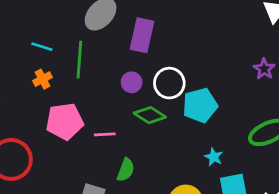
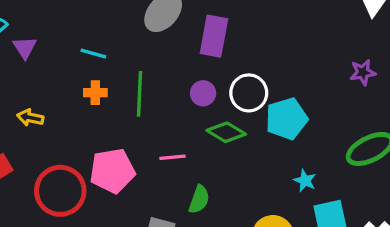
green line: (79, 60) -> (139, 94), moved
purple star: (264, 69) -> (363, 72), turned 30
orange cross: (43, 79) -> (95, 93), turned 30
pink pentagon: (65, 121) -> (112, 171), moved

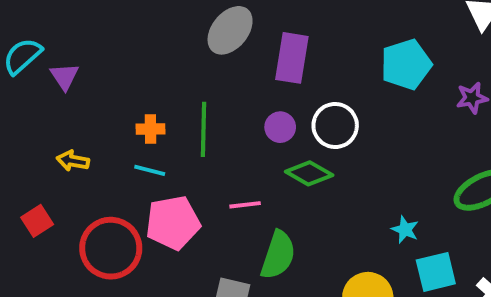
cyan line: (93, 53) -> (150, 170), moved
cyan pentagon: (286, 119) -> (406, 64), moved
green semicircle: (199, 199) -> (278, 255), size x1.4

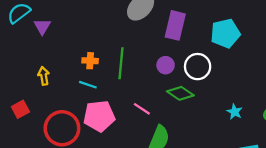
cyan pentagon: (406, 64) -> (225, 33), moved
yellow arrow: (73, 161) -> (44, 76), turned 66
pink line: (245, 205) -> (142, 109), turned 36
cyan star: (405, 230) -> (235, 112), moved

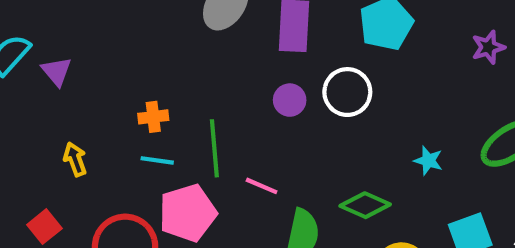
green line: (121, 63) -> (214, 148), moved
green diamond: (180, 93) -> (365, 205), moved

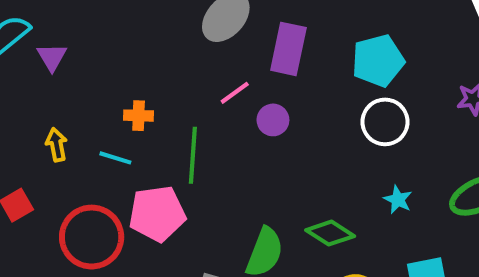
white circle: (347, 92) -> (385, 122), moved
cyan line: (157, 160) -> (115, 158), moved
pink line: (262, 186) -> (235, 93), moved, turned -68

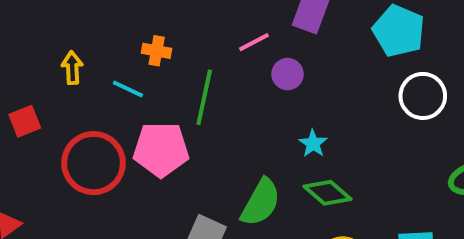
cyan pentagon: (378, 61) -> (399, 31), turned 30
white circle: (385, 122) -> (423, 96), moved
cyan star: (398, 200) -> (313, 144), moved

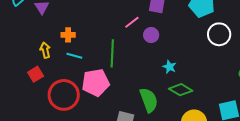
orange cross: (157, 51) -> (68, 35), moved
red square: (25, 121) -> (36, 74), moved
green semicircle: (261, 202) -> (149, 100), turned -40

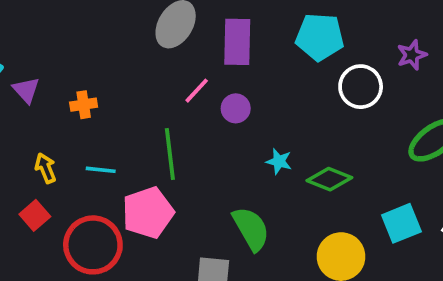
orange cross: (68, 35) -> (84, 105), moved
green diamond: (181, 90) -> (329, 179), moved

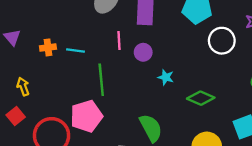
pink line: (197, 91) -> (119, 40), turned -48
cyan star: (279, 161) -> (166, 77), moved
cyan line: (101, 170) -> (76, 50), moved

